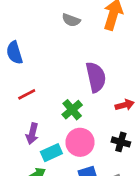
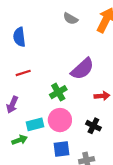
purple semicircle: (96, 77) -> (82, 69), turned 50
purple arrow: (32, 134) -> (12, 105), moved

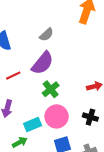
gray semicircle: (71, 19) -> (46, 35), moved, turned -64
purple semicircle: (82, 69) -> (43, 63), moved

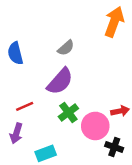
red line: (13, 76) -> (25, 106), moved
pink circle: (57, 116) -> (95, 126), moved

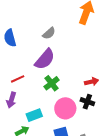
pink circle: (95, 126) -> (65, 108), moved
black cross: (114, 147) -> (87, 102), moved

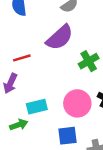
green cross: (52, 83) -> (89, 61), moved

